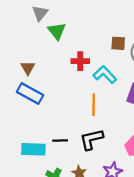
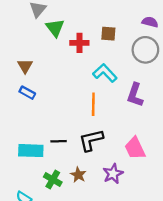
brown square: (118, 43) -> (108, 34), moved
red cross: (80, 61) -> (79, 43), moved
blue rectangle: (30, 94) -> (27, 93), size x0.6

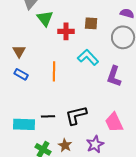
orange line: (93, 104) -> (54, 71), moved

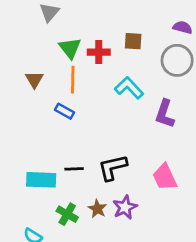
green triangle: (45, 18) -> (70, 48), moved
orange line: (54, 71) -> (73, 80), moved
blue rectangle: (21, 74) -> (64, 111), moved
purple star: (95, 144) -> (125, 207), moved

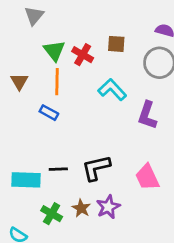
red cross: (99, 52) -> (83, 55), turned 30

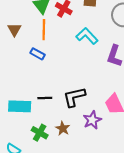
purple star: (108, 207) -> (92, 120), moved

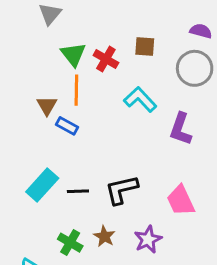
brown triangle: (14, 30) -> (47, 106), moved
cyan rectangle: (20, 106) -> (42, 185), moved, turned -50
purple star: (92, 120) -> (148, 239), moved

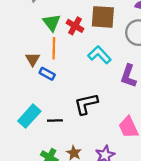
brown square: (145, 47) -> (103, 17), size x1.6
black L-shape: (121, 190) -> (86, 104), moved

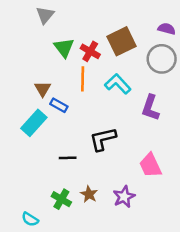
brown square: (103, 17) -> (122, 41), turned -30
orange line: (54, 48) -> (83, 79), moved
cyan rectangle: (29, 116) -> (34, 123), moved

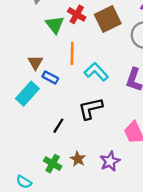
red cross: (90, 51) -> (77, 14), moved
cyan L-shape: (118, 84) -> (96, 72), moved
black line: (68, 158) -> (58, 126), turned -56

